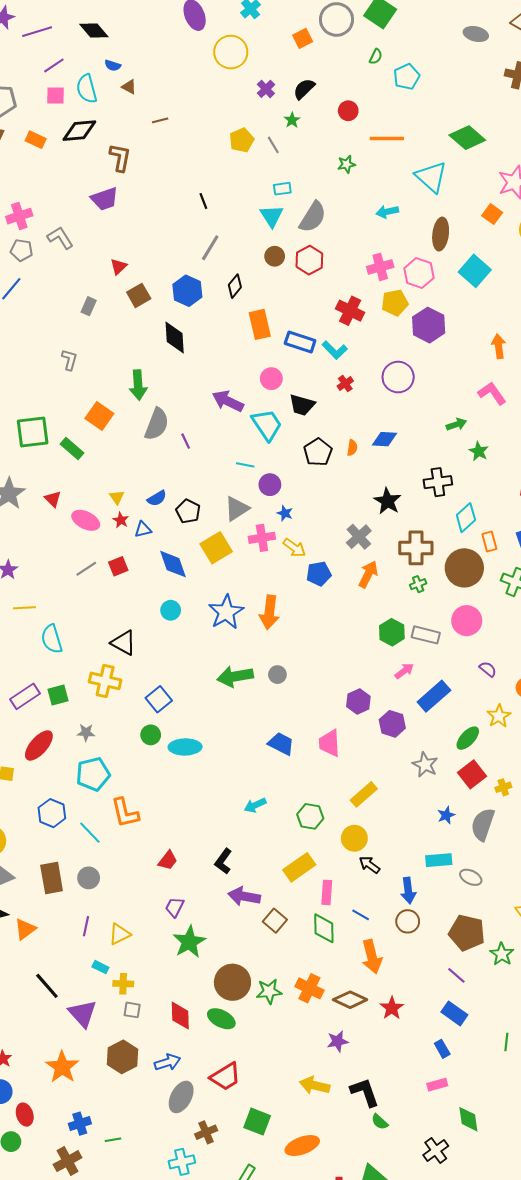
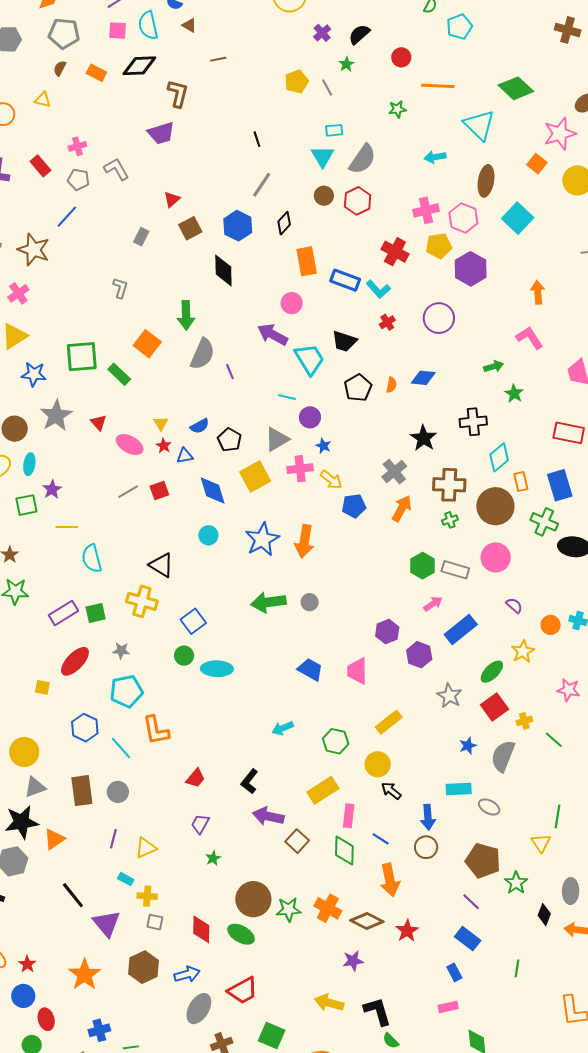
pink cross: (19, 216) -> (77, 146), size x0.7
pink circle: (271, 379) -> (292, 303), moved
green star: (189, 942) -> (213, 858), size x0.5

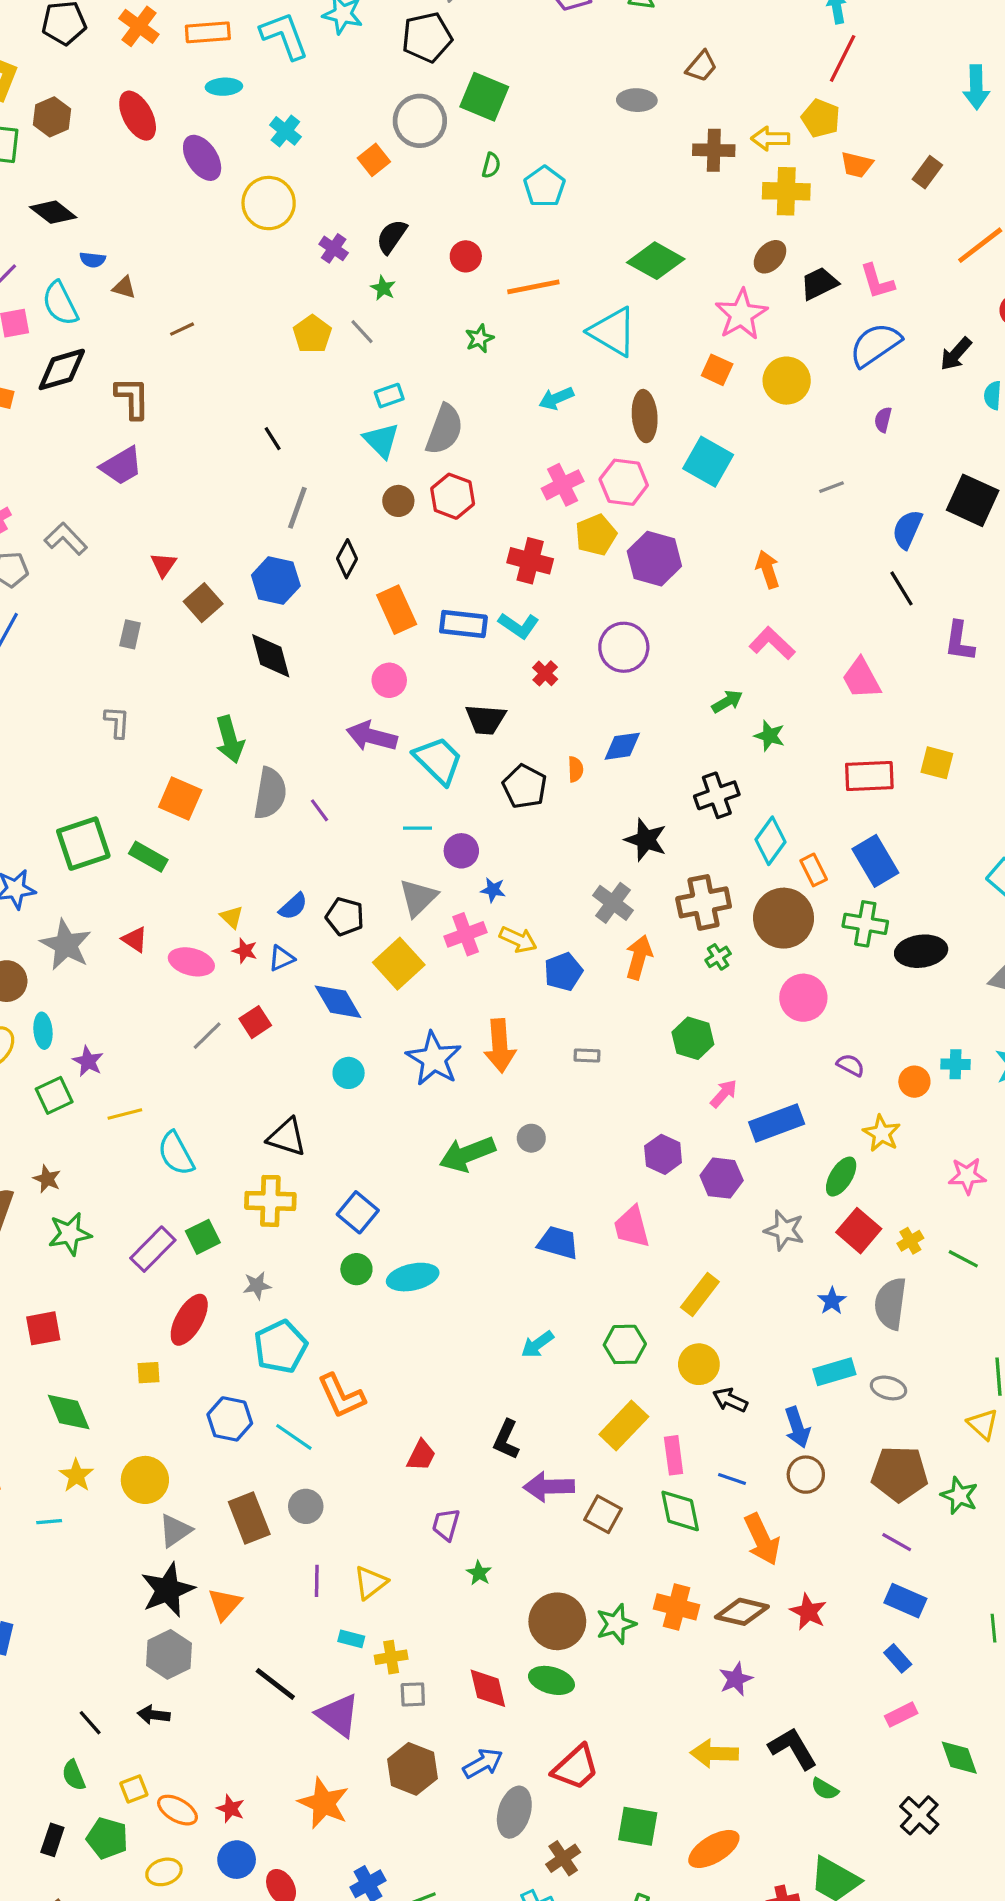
gray rectangle: (455, 570) -> (587, 1056), moved, size x0.6
blue rectangle: (461, 629) -> (777, 1123), turned 32

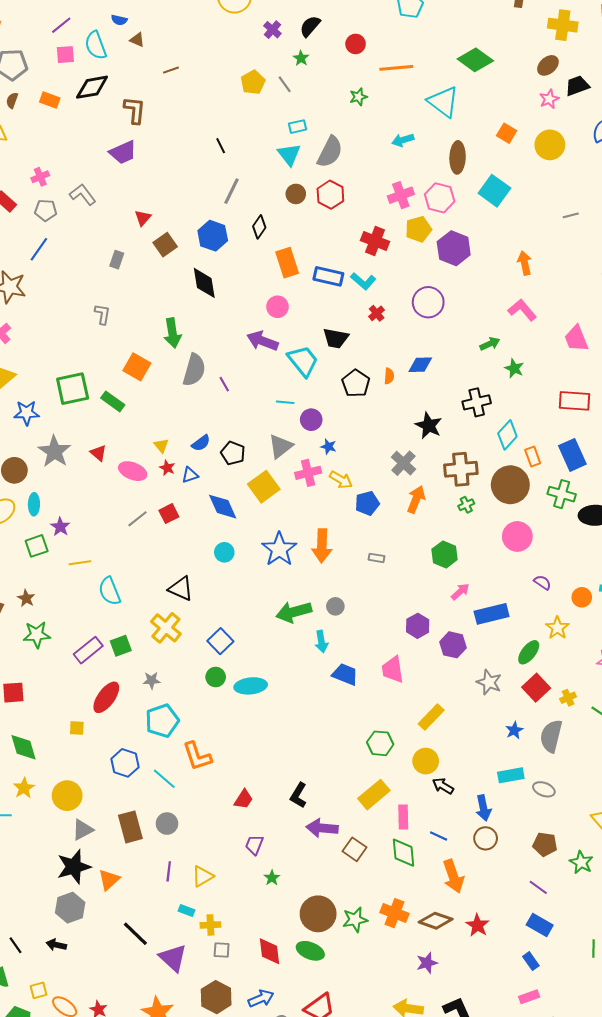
pink star: (741, 314) -> (549, 99), moved, size x0.6
yellow cross: (270, 1201) -> (166, 628), turned 32
cyan arrow: (537, 1344) -> (321, 642), moved, turned -70
brown pentagon: (900, 1474) -> (545, 844), size x0.7

